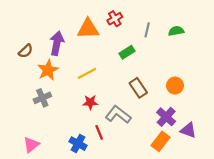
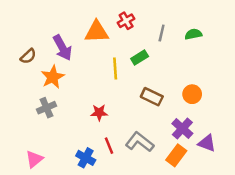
purple arrow: (57, 43) -> (62, 48), turned 140
yellow line: (87, 73) -> (115, 68), moved, turned -66
brown rectangle: (138, 88) -> (152, 97), turned -30
gray L-shape: (118, 115) -> (140, 142), moved

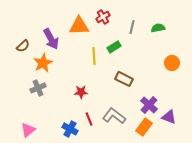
orange circle: (192, 94) -> (172, 63), moved

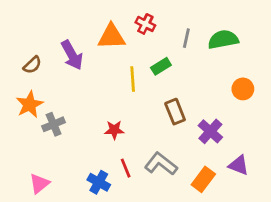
red cross: (103, 17) -> (145, 24), turned -32
green semicircle: (158, 28) -> (223, 39), size x1.5
orange star: (43, 63) -> (30, 104), moved
brown rectangle: (124, 79) -> (175, 112), turned 42
purple cross: (149, 105) -> (210, 131), moved

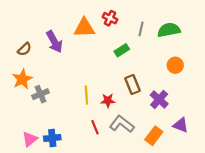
yellow line: (133, 79) -> (86, 95), moved
orange circle: (243, 89) -> (175, 65), moved
red star: (114, 130) -> (108, 101), moved
blue cross: (99, 182) -> (52, 138), moved, turned -35

